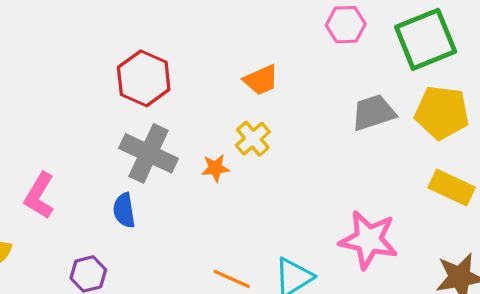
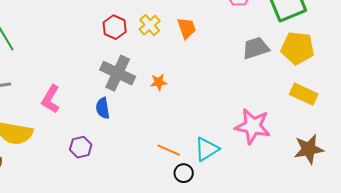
red hexagon: (144, 78) -> (115, 27), size x0.7
orange trapezoid: (261, 80) -> (187, 28), turned -85
yellow cross: (253, 139) -> (150, 25), moved

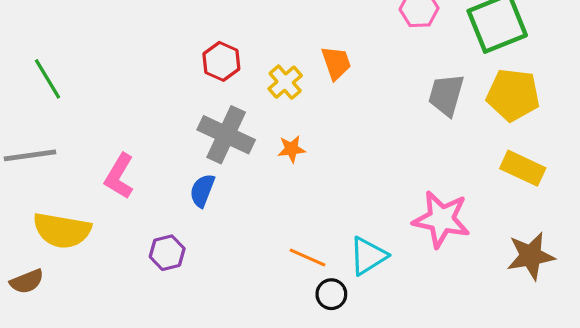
yellow cross: (150, 25) -> (285, 82), moved
gray trapezoid: (256, 48) -> (446, 95), turned -56
blue semicircle: (103, 108) -> (202, 191), turned 30

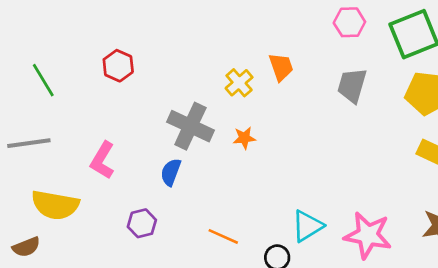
red hexagon: (221, 61) -> (118, 66), moved
gray trapezoid: (446, 95) -> (352, 85), moved
pink star: (441, 219) -> (368, 235), moved
orange line: (307, 258) -> (223, 236), moved

